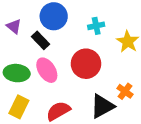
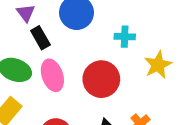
black rectangle: (40, 40) -> (40, 38), moved

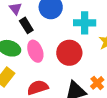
cyan cross: (125, 37) -> (85, 23), size x1.5

